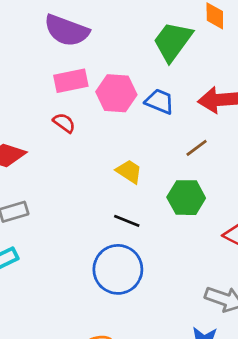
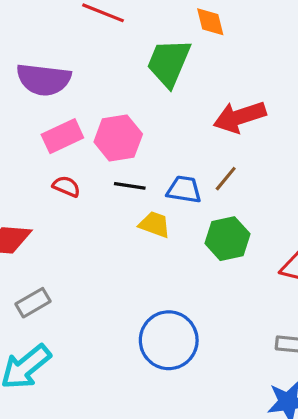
blue trapezoid: (160, 101) -> (184, 190), moved
black line: (127, 221) -> (130, 186), moved

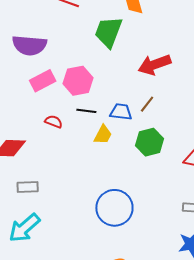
red semicircle: (66, 186) -> (54, 122), moved
yellow trapezoid: (155, 224) -> (103, 135), turned 100
gray rectangle: (33, 303) -> (28, 187), turned 30

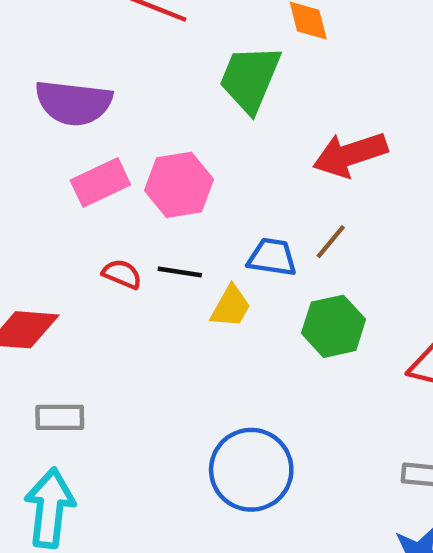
black line: (86, 111) -> (180, 272), moved
cyan arrow: (24, 228) -> (50, 508), turned 136

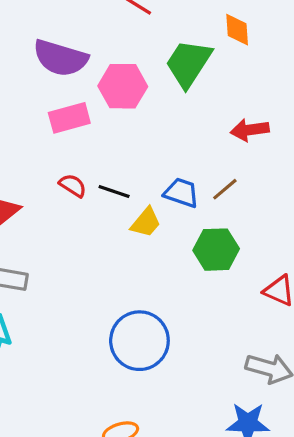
red arrow: (350, 155) -> (250, 130), size x0.7
pink hexagon: (179, 185) -> (123, 86), moved

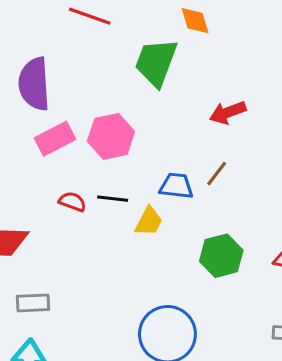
purple semicircle: (60, 58) -> (34, 84), turned 82
pink hexagon: (123, 86) -> (111, 136), moved
green hexagon: (216, 250) -> (221, 256), moved

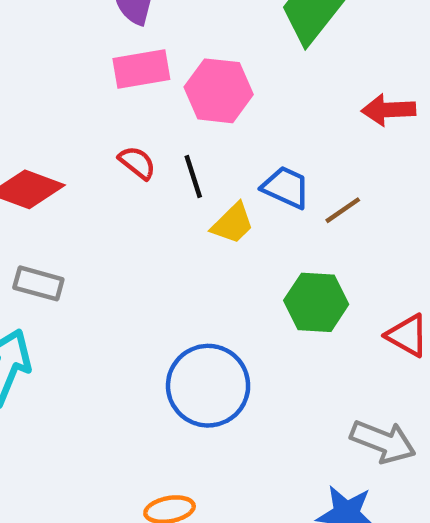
brown line: (217, 174) -> (343, 210), moved
black line: (113, 199) -> (193, 176), turned 48

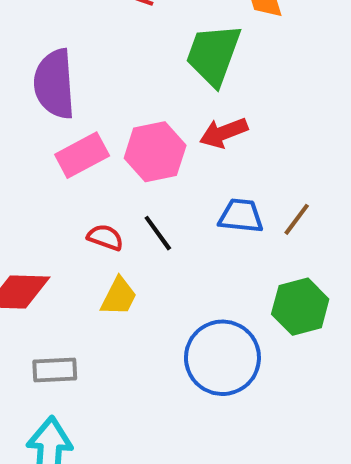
red arrow: (389, 110) -> (224, 133), moved
yellow trapezoid: (233, 223) -> (119, 297), moved
blue circle: (208, 386) -> (222, 358), moved

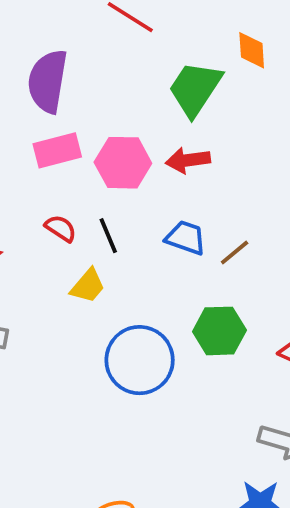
yellow trapezoid: (119, 297) -> (88, 286), moved

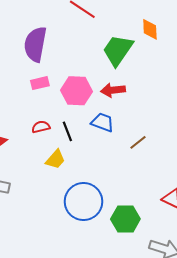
pink rectangle: (57, 150) -> (40, 83), size x0.7
red semicircle: (61, 228) -> (41, 127), turned -48
blue trapezoid: (186, 238) -> (103, 122), moved
green hexagon: (219, 331) -> (125, 219), moved

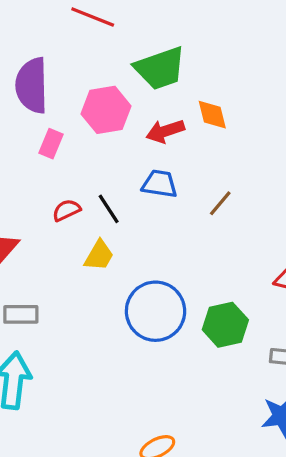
orange diamond: (150, 29) -> (212, 115), moved
green trapezoid: (118, 50) -> (160, 68), turned -132
pink rectangle: (40, 83) -> (51, 144), turned -42
pink hexagon: (77, 91) -> (106, 110), moved

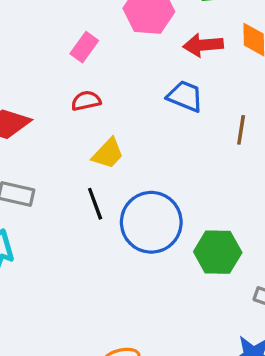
pink rectangle: (51, 144) -> (84, 47), moved
brown line: (220, 203) -> (241, 130), turned -44
black line: (109, 209) -> (95, 204), moved

